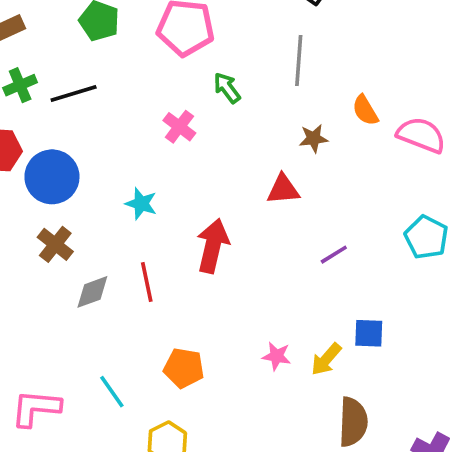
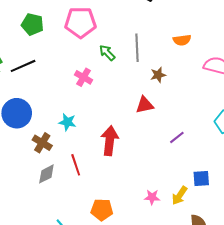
gray line: (299, 61) -> (137, 48), moved
orange semicircle: (365, 110) -> (182, 40), moved, turned -60
brown cross: (55, 244) -> (42, 143), moved

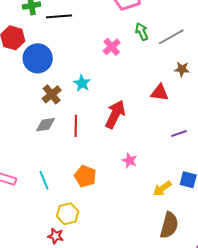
gray line: (137, 48) -> (171, 37), turned 44
pink star: (152, 197) -> (130, 161), moved

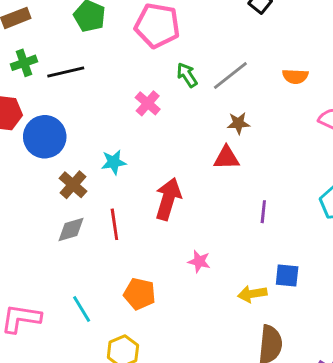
brown star: (182, 69) -> (238, 123), moved
cyan star: (82, 83) -> (114, 162), turned -30
purple line: (179, 134) -> (263, 212), turned -56
yellow arrow: (162, 188) -> (252, 294), turned 36

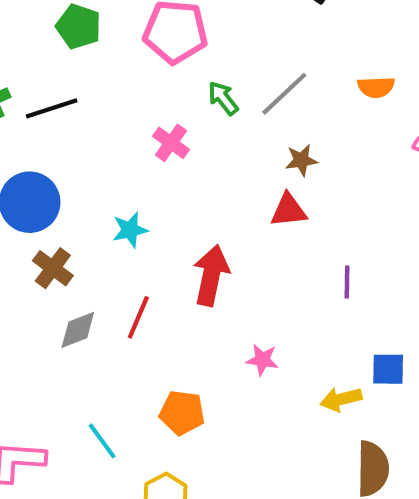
brown cross: (73, 185) -> (53, 268), moved
red line: (114, 224) -> (138, 317), turned 36

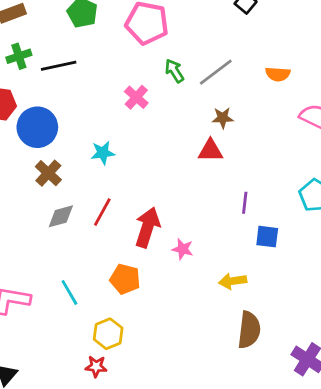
red arrow: (211, 275) -> (147, 227), moved
blue square: (388, 369) -> (267, 237), moved

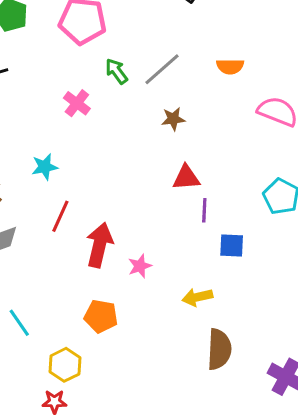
red triangle: (211, 151) -> (186, 178), moved
red line: (102, 212) -> (60, 216), moved
pink star: (183, 249) -> (140, 266), turned -30
orange pentagon: (125, 279) -> (101, 316), moved

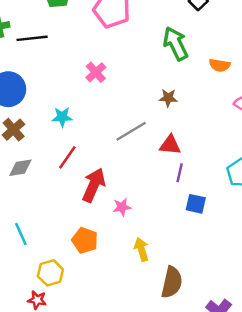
gray line: (162, 69) -> (131, 131), moved
green arrow: (116, 71) -> (176, 44), moved, size x1.6
yellow arrow: (197, 297) -> (141, 249), moved, turned 75

